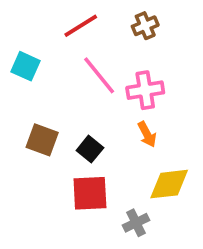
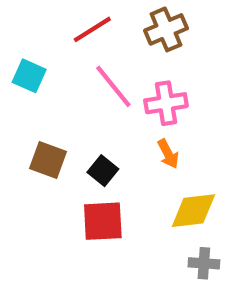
brown cross: (145, 26) -> (166, 29), size x1.4
gray cross: (136, 223) -> (204, 263), moved, turned 30

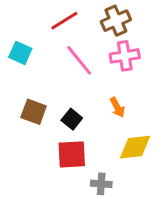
pink cross: (166, 103) -> (125, 56), moved
gray cross: (204, 263) -> (101, 184), moved

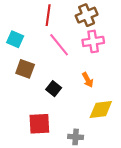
red line: (64, 21) -> (48, 15), turned -50
brown square: (34, 112) -> (25, 69), moved
red square: (72, 154) -> (39, 124), moved

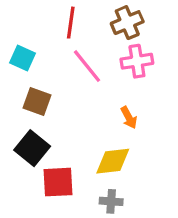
black square: (54, 89) -> (32, 148), moved, size x1.5
yellow diamond: (101, 109) -> (113, 161), moved

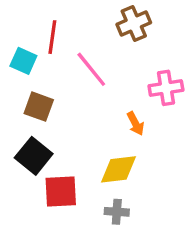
red line: (71, 23) -> (52, 37), moved
pink cross: (137, 61) -> (166, 88), moved

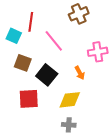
black square: (34, 156) -> (47, 75), moved
red square: (61, 191) -> (29, 99), moved

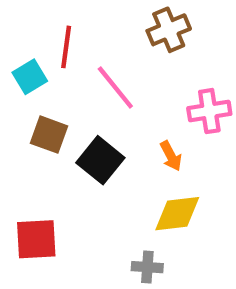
cyan square: (14, 36) -> (30, 77), turned 35
red square: (29, 99) -> (36, 239), moved
yellow diamond: (70, 100) -> (177, 214), moved

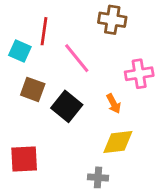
brown cross: (169, 30) -> (112, 20), turned 32
cyan square: (30, 77) -> (20, 51), turned -35

